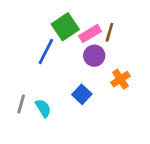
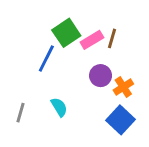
purple circle: (94, 56) -> (101, 76), moved
blue square: (82, 94) -> (121, 120), moved, size x1.4
cyan semicircle: (43, 108) -> (59, 107), moved

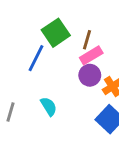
brown line: (112, 38) -> (87, 40), moved
pink rectangle: (92, 40) -> (91, 55), moved

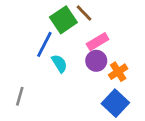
brown line: (87, 40) -> (84, 13), moved, turned -60
cyan semicircle: (49, 106) -> (59, 64), moved

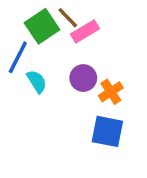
pink rectangle: (98, 42) -> (85, 31), moved
blue square: (115, 103) -> (107, 131), turned -32

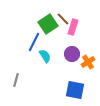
pink rectangle: (85, 31) -> (73, 27), turned -42
blue square: (107, 131) -> (75, 90), moved

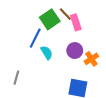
pink rectangle: (73, 27) -> (76, 22), turned -35

